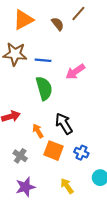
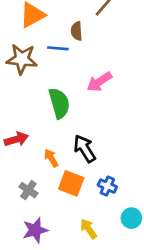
brown semicircle: (58, 24) -> (77, 31), moved, turned -144
blue line: (43, 60) -> (58, 48), moved

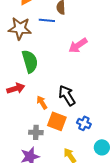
green semicircle: (59, 103) -> (30, 61), moved
gray cross: (28, 190) -> (36, 132), moved, turned -32

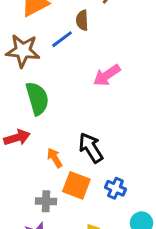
blue line: (47, 20) -> (62, 39), turned -42

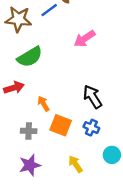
green semicircle: (37, 99) -> (30, 57), turned 75
black arrow: (91, 148) -> (93, 97), moved
gray cross: (46, 201) -> (29, 131), moved

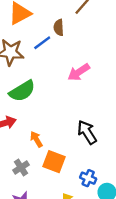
blue cross: (91, 128) -> (88, 178), moved
gray cross: (29, 131) -> (21, 168), turned -35

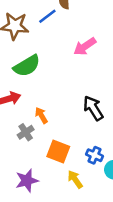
orange square: (54, 162) -> (58, 152), moved
gray cross: (21, 168) -> (26, 132), moved

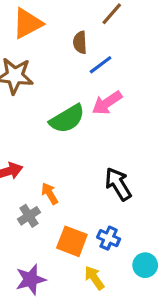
blue line: (47, 16) -> (101, 65), moved
green semicircle: (27, 66) -> (67, 119), moved
blue cross: (94, 155) -> (109, 238), moved

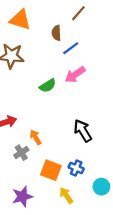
orange triangle: (27, 23) -> (20, 20), turned 45
green semicircle: (67, 119) -> (48, 86), size x0.7

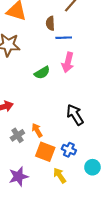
blue line: (71, 48) -> (64, 38), turned 35
pink arrow: (75, 75) -> (68, 62), turned -42
orange arrow: (36, 137) -> (37, 130), moved

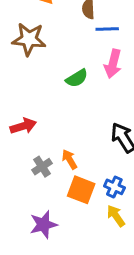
yellow arrow: (60, 175) -> (116, 216), moved

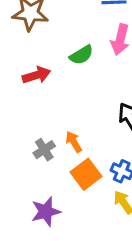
red arrow: (23, 126) -> (36, 75), moved
orange square: (81, 190) -> (86, 174), turned 32

